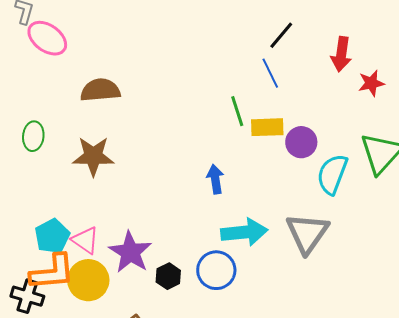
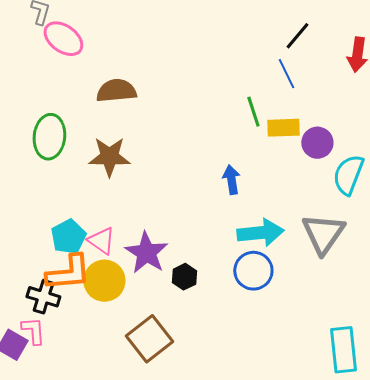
green ellipse: (33, 136) -> (49, 137), size x1.5
blue circle: (216, 270) -> (253, 271), moved

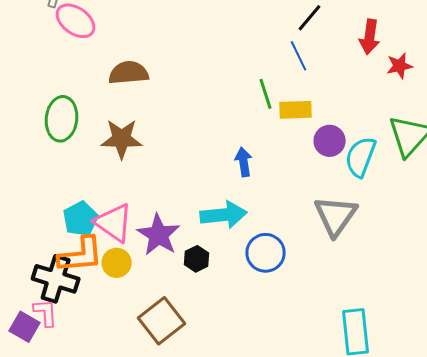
purple circle: (317, 143) -> (330, 141), moved
cyan arrow: (260, 233) -> (224, 215), moved
pink triangle: (101, 241) -> (114, 223), size x1.4
yellow circle: (104, 281) -> (117, 263), size x0.7
black cross: (43, 297) -> (56, 279), size x1.4

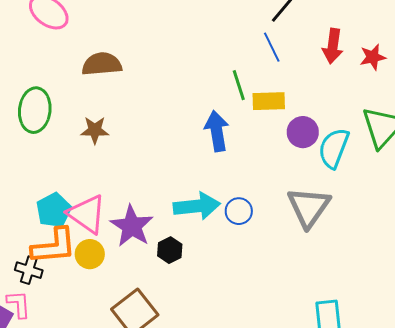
red arrow: (370, 37) -> (333, 46), moved
brown star: (122, 139) -> (95, 130), size x0.7
blue arrow: (244, 162) -> (217, 131), moved, size x1.4
blue circle: (266, 253) -> (239, 211), moved, size x0.7
black cross: (56, 279) -> (29, 270), size x0.6

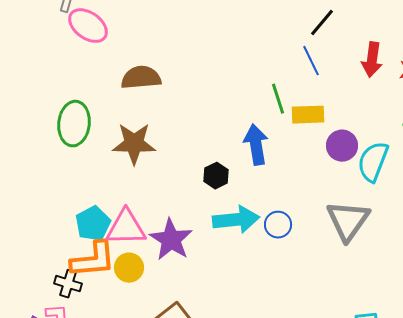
brown star: (95, 130) -> (134, 144), size x1.5
pink triangle: (87, 214) -> (126, 228), turned -36
black hexagon: (170, 250) -> (216, 176), moved

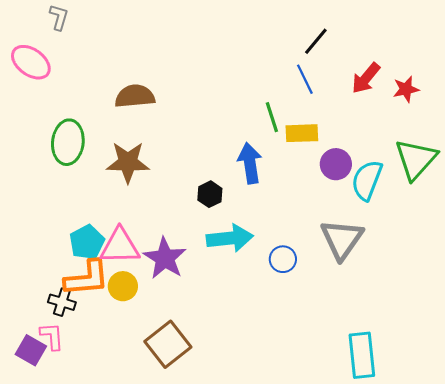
pink ellipse: (88, 26) -> (31, 62), moved
red arrow: (372, 60) -> (366, 78), turned 32
blue circle: (278, 225) -> (283, 259), moved

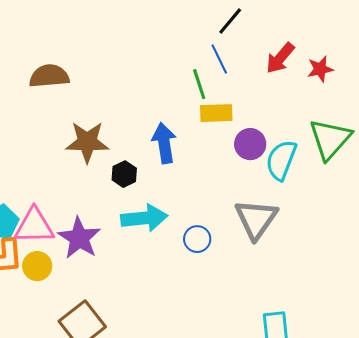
green line: (272, 117) -> (199, 84), moved
brown star: (128, 162) -> (87, 142), moved

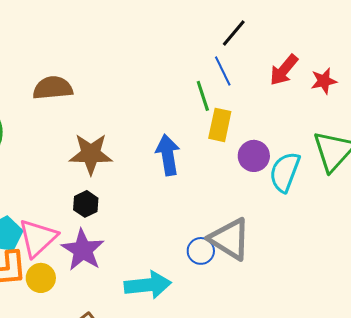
yellow rectangle: (216, 113) -> (220, 125), turned -76
black hexagon: (124, 174) -> (86, 204), moved
cyan arrow: (144, 218) -> (148, 285), moved
gray triangle: (256, 219) -> (230, 239), moved, turned -33
pink triangle: (34, 226) -> (38, 238), turned -42

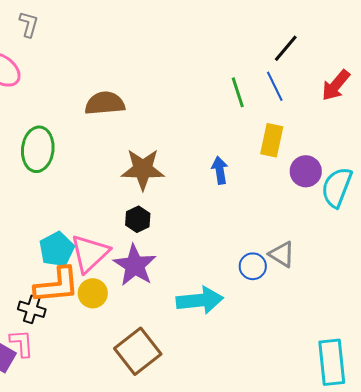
green line: (203, 96) -> (238, 92), moved
blue arrow: (168, 155) -> (220, 170), size x0.7
gray triangle: (230, 239) -> (282, 254), size x0.6

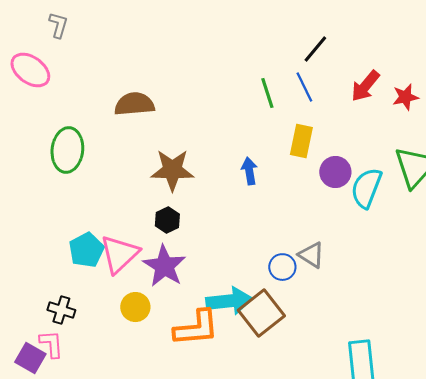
orange L-shape: (57, 285) -> (196, 328), moved
yellow circle: (93, 293) -> (135, 307), moved
brown square: (138, 351) -> (261, 313), moved

